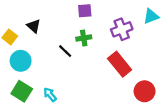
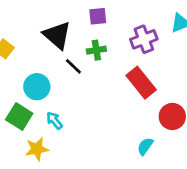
black triangle: (34, 26) -> (57, 35), moved, size x1.6
cyan circle: (21, 61) -> (37, 87), moved

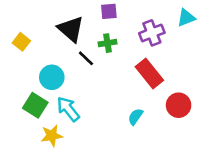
cyan arrow: (54, 121) -> (68, 109), size x1.5
cyan semicircle: (145, 146) -> (135, 117), moved

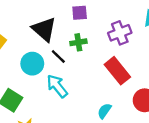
cyan circle: (52, 77) -> (32, 64), moved
cyan arrow: (68, 109) -> (57, 86), moved

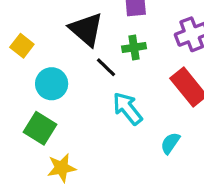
cyan circle: (32, 64) -> (52, 84), moved
cyan arrow: (57, 86) -> (127, 108), moved

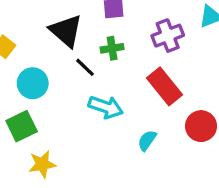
cyan arrow: (127, 108) -> (106, 107), turned 148
green square: (40, 128) -> (22, 126), turned 32

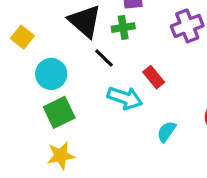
green cross: (112, 48) -> (123, 28), moved
red rectangle: (164, 86) -> (154, 77), moved, size x0.6
green square: (22, 126) -> (59, 112), moved

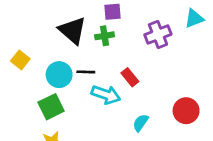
yellow square: (22, 37) -> (20, 60), moved
black line: (104, 58) -> (86, 72), moved, turned -42
cyan circle: (51, 74) -> (59, 75), moved

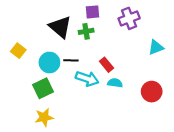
cyan triangle: (194, 18) -> (156, 47), moved
purple cross: (158, 34) -> (129, 18), moved
cyan semicircle: (141, 123) -> (115, 83), moved, turned 64

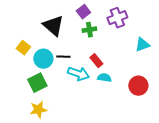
purple square: (92, 12) -> (83, 12), turned -32
green cross: (86, 31) -> (89, 30), moved
yellow square: (18, 51) -> (23, 48), moved

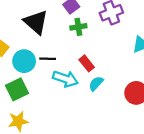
cyan semicircle: (104, 78) -> (96, 84), turned -56

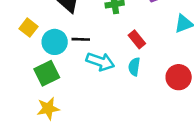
red rectangle: (87, 63) -> (137, 39), moved
cyan semicircle: (96, 84) -> (134, 67), turned -35

